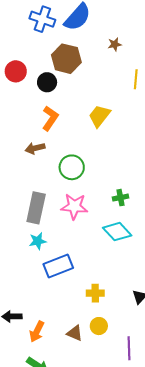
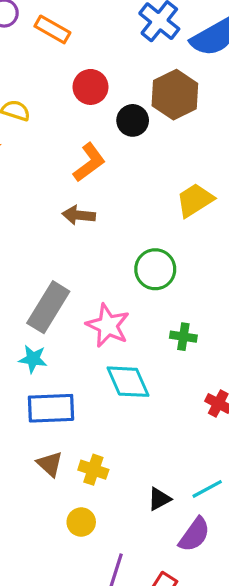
orange L-shape: (50, 118) -> (89, 163), moved
green circle: (72, 167) -> (155, 269), moved
cyan diamond: (117, 232) -> (128, 382), moved
brown triangle: (75, 333) -> (50, 464), moved

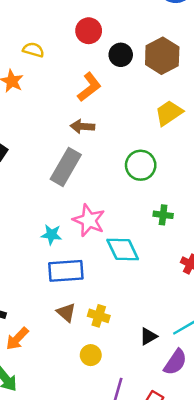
brown hexagon: (175, 95) -> (162, 56), moved
gray rectangle: (48, 307) -> (66, 167), moved
pink star: (108, 326) -> (89, 220), moved

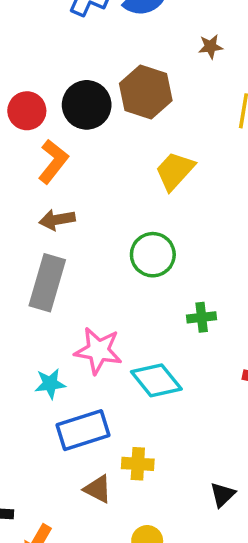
red circle: (89, 31) -> (27, 111), moved
black circle: (121, 55) -> (87, 105), size x1.4
yellow cross: (99, 316) -> (138, 464), moved

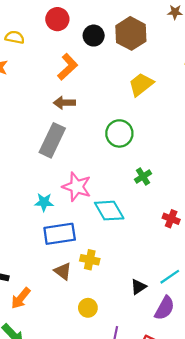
black circle: (87, 105) -> (94, 36), size x0.7
red circle: (27, 111) -> (57, 19), moved
green cross: (202, 317) -> (143, 177), turned -35

